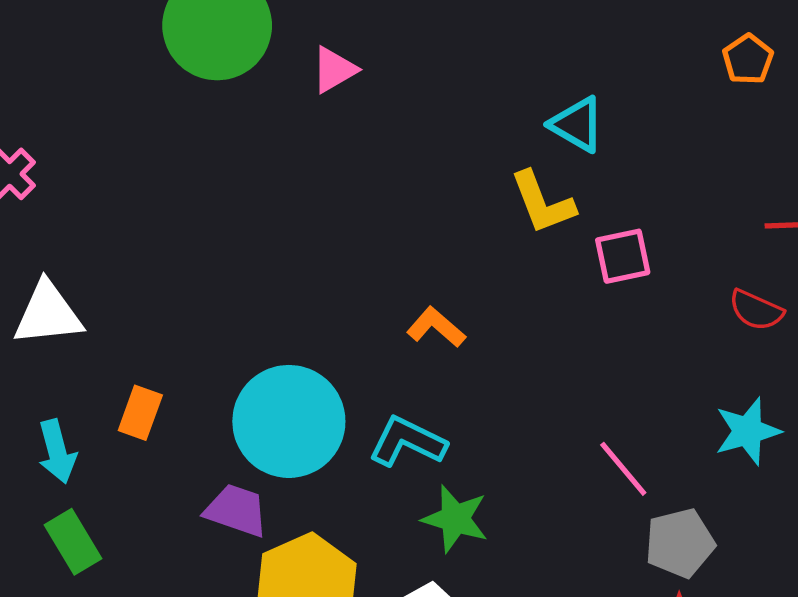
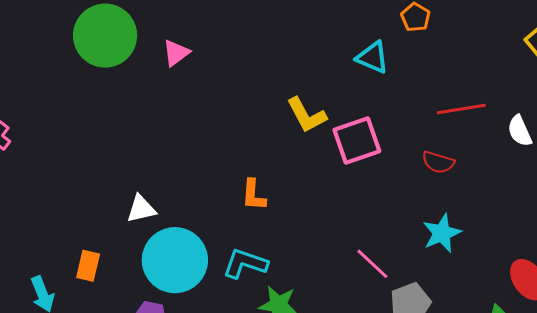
cyan triangle: (577, 124) -> (373, 58), moved
pink square: (623, 256) -> (357, 140), size x1.4
white triangle: (48, 314) -> (141, 209), moved, size x0.7
orange L-shape: (436, 327) -> (254, 195), turned -120

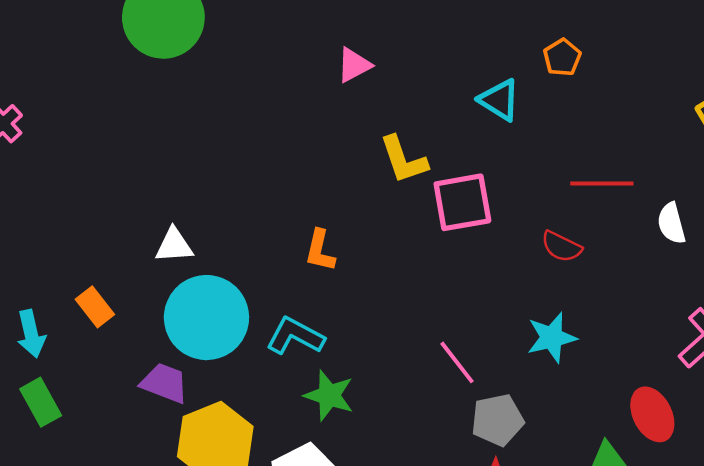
pink triangle: (176, 53) -> (354, 65), moved
orange rectangle: (88, 266) -> (95, 307), turned -60

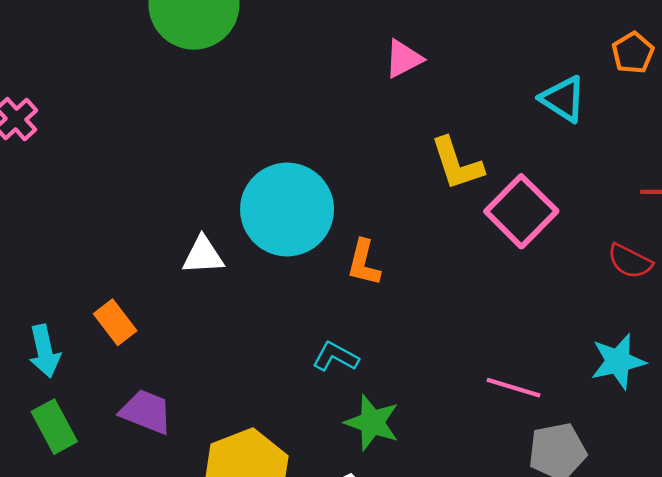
pink square: (462, 202) -> (521, 211), turned -36
cyan circle: (206, 318) -> (287, 209), moved
cyan L-shape: (295, 336) -> (336, 357), size x0.7
pink line: (457, 362) -> (513, 388), turned -36
purple trapezoid: (164, 383) -> (146, 412), moved

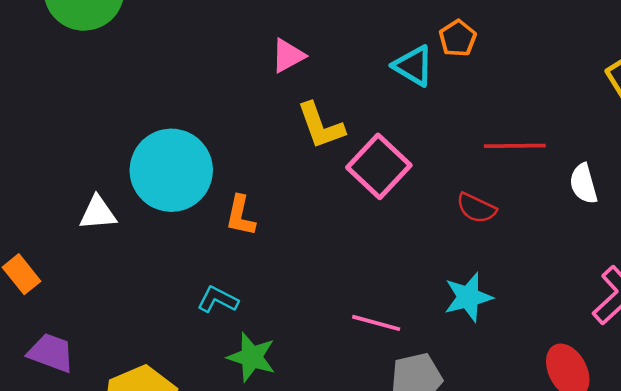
orange pentagon: (633, 53) -> (458, 38), moved
pink triangle: (403, 59) -> (288, 56), moved

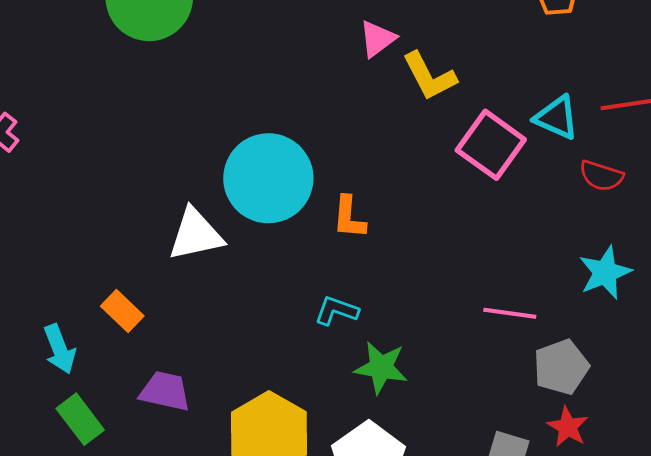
cyan triangle: (413, 66) -> (557, 118), moved
yellow L-shape: (321, 126) -> (429, 76), moved
white triangle: (98, 213) -> (196, 234), size x1.4

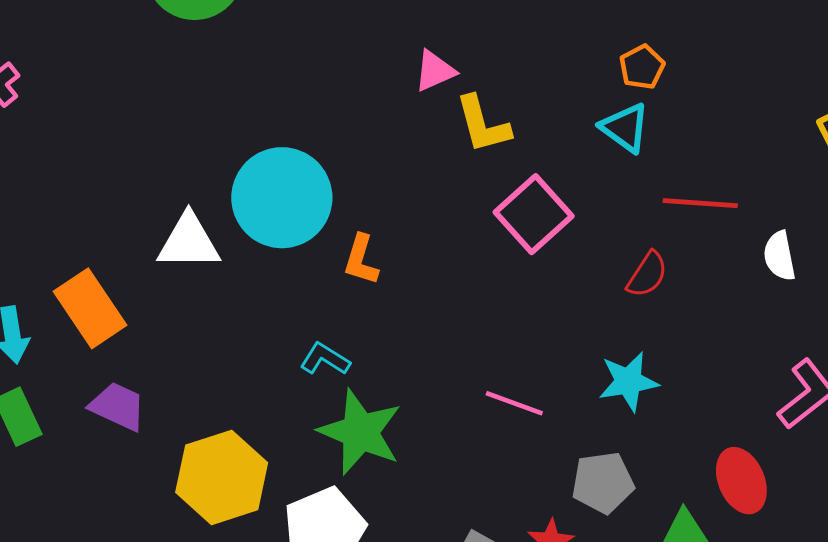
cyan triangle: (557, 118) -> (625, 128), moved
red semicircle: (601, 176) -> (647, 275), turned -87
orange rectangle: (122, 311) -> (90, 308), size x1.6
gray pentagon: (561, 367) -> (603, 483), moved
green star: (381, 368) -> (360, 432), size x1.4

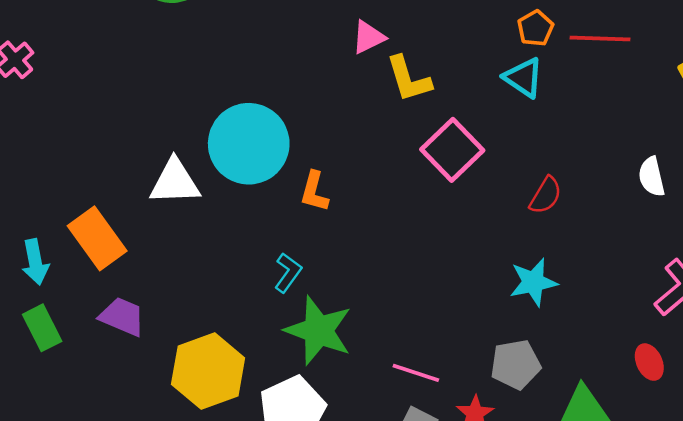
red line: (700, 203) -> (600, 39), moved
cyan L-shape: (325, 359) -> (288, 273), turned 96
pink line: (514, 403) -> (416, 373), moved
red ellipse: (741, 481) -> (649, 362), moved, size x0.7

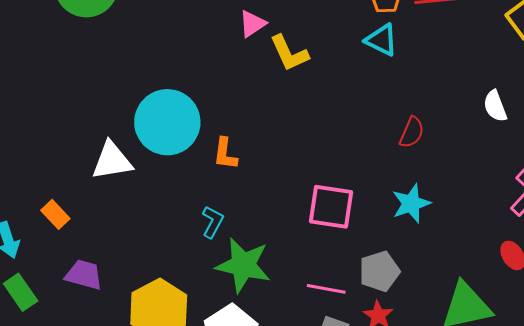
pink square: (452, 150) -> (331, 207), moved, turned -30
orange rectangle: (97, 238) -> (55, 214), size x0.6
gray pentagon: (516, 364) -> (379, 271), moved

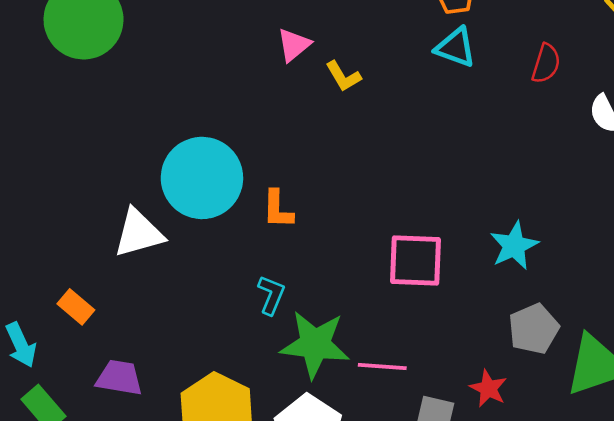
yellow L-shape: (289, 53) -> (343, 76), size x0.7
red semicircle: (412, 132) -> (546, 64), moved
gray pentagon: (379, 271) -> (534, 329), moved
pink line: (326, 289) -> (382, 366), moved

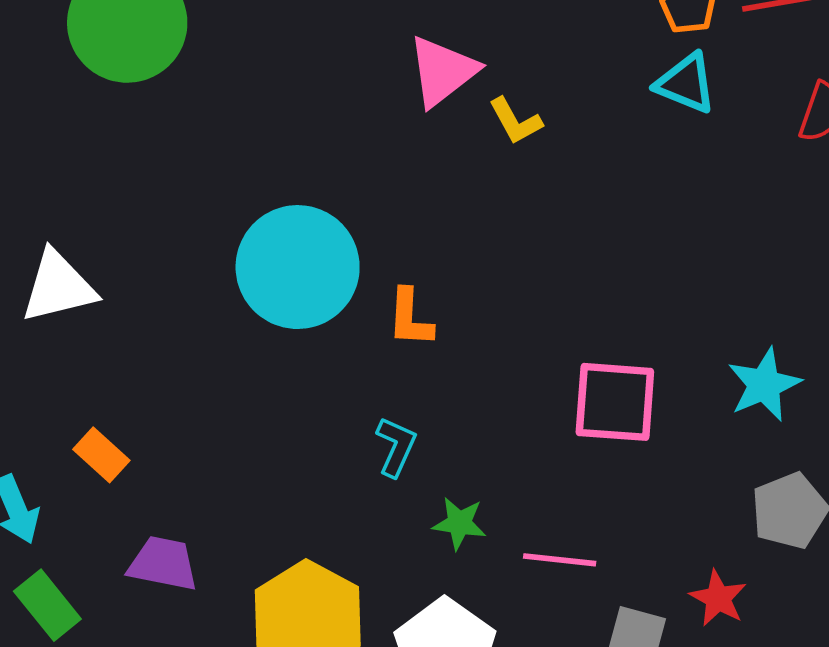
pink triangle: (294, 45) -> (443, 71), size x1.4
white triangle: (139, 233) -> (58, 287), moved
green star: (315, 344) -> (459, 523), size x0.5

